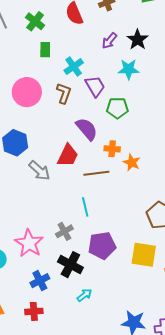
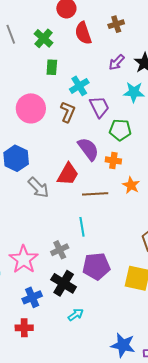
orange cross: (112, 149) -> (113, 160), moved

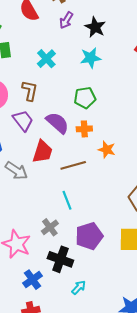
purple arrow: (117, 62) -> (66, 20), moved
cyan cross: (79, 86) -> (46, 59), moved
purple trapezoid: (99, 107) -> (23, 121), moved

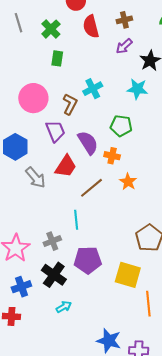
cyan cross: (46, 59) -> (93, 89), moved
brown line: (73, 165) -> (92, 188), turned -40

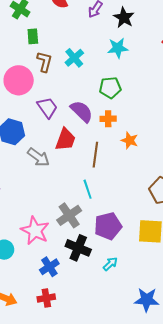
brown L-shape: (70, 104) -> (44, 62), moved
brown line: (92, 188) -> (95, 155), turned -30
gray cross: (52, 241) -> (69, 215), size x1.4
cyan arrow: (64, 307) -> (110, 264), moved

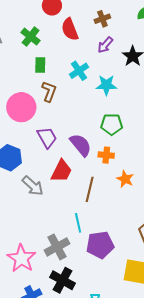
cyan star: (118, 48) -> (106, 85), moved
cyan cross: (74, 58) -> (79, 71), moved
purple pentagon: (108, 226) -> (100, 245), moved

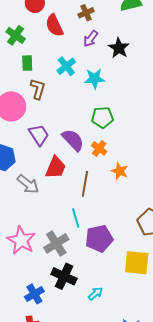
orange cross: (106, 155) -> (99, 148), turned 35
pink star: (21, 258) -> (21, 240), moved

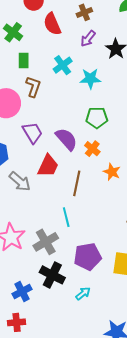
purple pentagon: (99, 238) -> (88, 257), moved

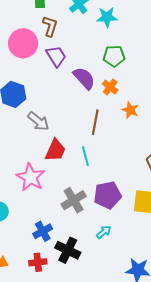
purple trapezoid: (33, 133) -> (56, 56), moved
red trapezoid: (48, 166) -> (55, 150), moved
gray cross: (46, 242) -> (74, 200), moved
black cross: (52, 275) -> (68, 250), moved

